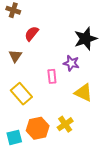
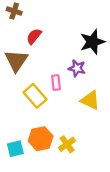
brown triangle: (15, 56) -> (16, 61), size x1.6
yellow rectangle: (21, 94) -> (35, 96), moved
yellow cross: (65, 124) -> (67, 144), moved

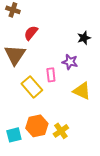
black star: (92, 42) -> (84, 38), size x0.6

